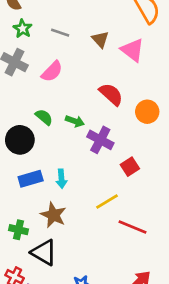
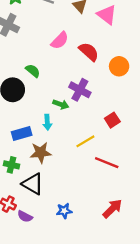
pink semicircle: (52, 71) -> (60, 41), moved
green arrow: (75, 121) -> (61, 104), moved
red square: (130, 167) -> (112, 120), moved
blue rectangle: (31, 179) -> (22, 133), moved
brown star: (53, 215) -> (41, 153), turned -30

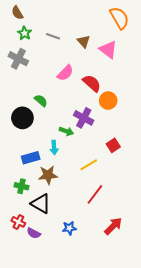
orange circle: (119, 66) -> (108, 101), moved
red line: (107, 163) -> (95, 194), moved, turned -75

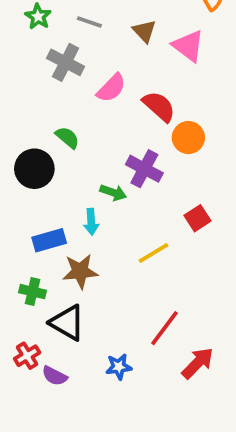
gray cross: (18, 59) -> (66, 62), moved
red line: (95, 194) -> (165, 328), moved
red cross: (18, 222) -> (27, 356), turned 32

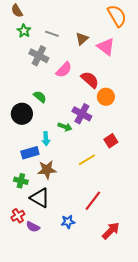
brown triangle: (144, 31) -> (82, 39), turned 32
cyan arrow: (91, 222) -> (46, 139), moved
red arrow: (198, 363) -> (111, 231), moved

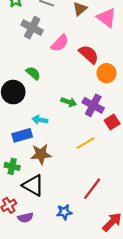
purple cross: (82, 114) -> (93, 105), moved
green arrow: (65, 127) -> (69, 102), moved
cyan arrow: (46, 139) -> (40, 120), turned 104
purple semicircle: (33, 227) -> (25, 218), turned -40

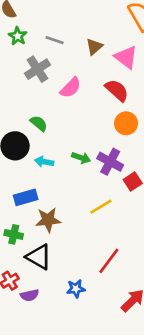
gray cross: (32, 28) -> (37, 69), turned 30
red semicircle: (89, 54) -> (117, 90), moved
cyan arrow: (40, 120) -> (44, 162), moved

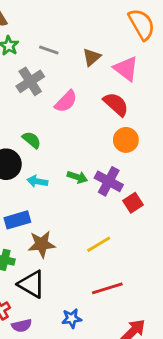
yellow line: (101, 207) -> (99, 244), moved
red line: (109, 261) -> (107, 288), turned 36

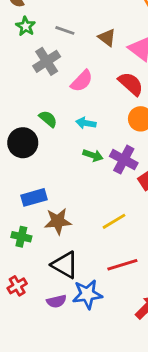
brown triangle: (92, 57) -> (107, 37), turned -42
cyan arrow: (37, 181) -> (86, 123), moved
black triangle: (32, 284) -> (65, 265), moved
blue star: (72, 318) -> (87, 294), size x1.5
purple semicircle: (22, 326) -> (56, 301), moved

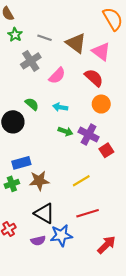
brown triangle: (107, 37) -> (76, 43), size x1.5
green cross: (21, 237) -> (12, 184), moved, turned -32

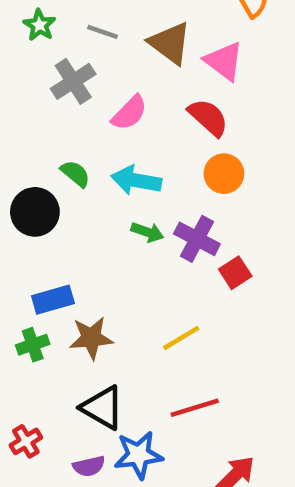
cyan arrow: (60, 107) -> (136, 180), size x1.5

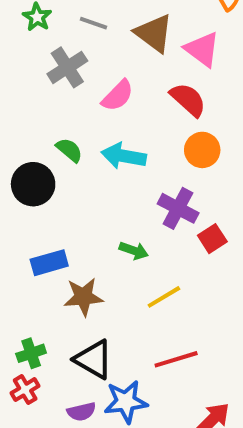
green arrow: (147, 232) -> (134, 251), moved
green cross: (33, 345) -> (31, 353), moved

